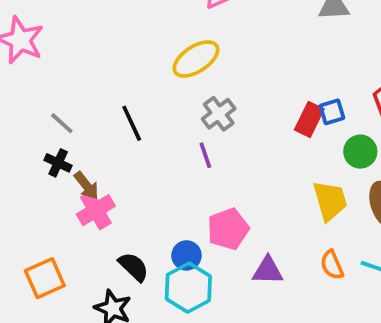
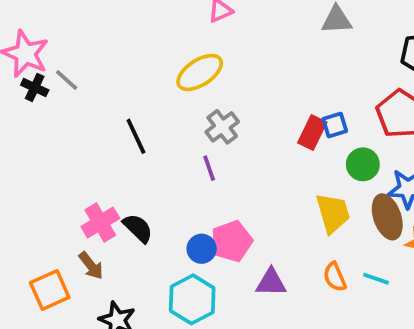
gray line: (62, 123) -> (67, 80), moved
black cross: (58, 163) -> (35, 87), moved
brown arrow: (86, 186) -> (91, 266), moved
blue circle: (186, 255) -> (202, 249), moved
black semicircle: (134, 267) -> (138, 228), moved

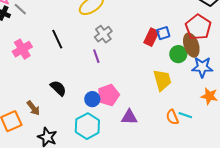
brown ellipse: (387, 217) -> (191, 45), moved
pink cross: (100, 222) -> (22, 49), moved
orange semicircle: (335, 277) -> (172, 117), moved

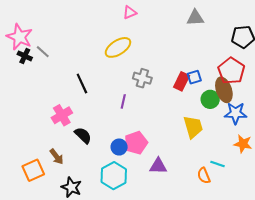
gray cross: (103, 34) -> (142, 78), moved, turned -36
pink cross: (22, 49) -> (62, 115), moved
purple line: (96, 56) -> (123, 101), turned 32
orange semicircle: (172, 117) -> (204, 176), moved

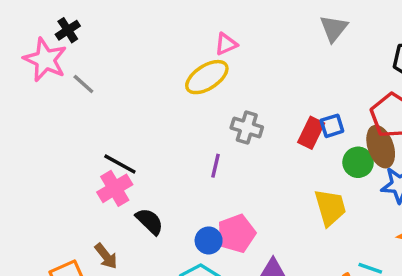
pink triangle: (130, 12) -> (226, 44), moved
gray triangle: (195, 18) -> (334, 28), turned -48
black cross: (25, 56) -> (68, 30), moved, turned 32
black line: (82, 83) -> (120, 164), moved, turned -36

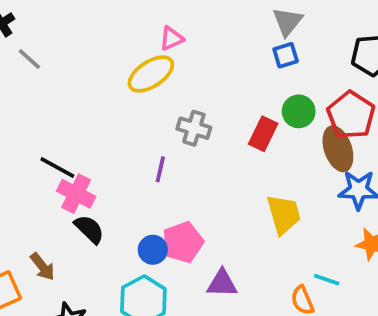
gray line: (83, 84) -> (29, 59), moved
blue square: (332, 126) -> (286, 55), moved
green circle: (358, 162) -> (299, 111), moved
pink cross: (115, 188) -> (76, 194), moved, turned -32

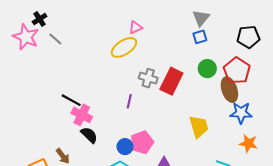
red rectangle: (263, 134) -> (171, 81), moved, size x1.4

